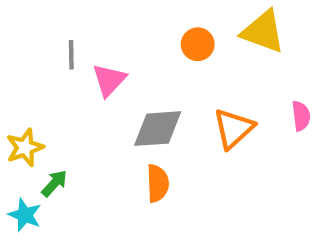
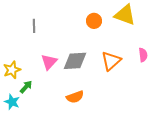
pink triangle: (109, 80) -> (49, 62), moved
orange semicircle: (158, 183) -> (75, 97), moved, turned 72

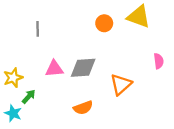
orange triangle: (111, 61) -> (121, 84), moved
pink triangle: (49, 62) -> (54, 69), turned 42

